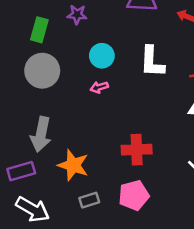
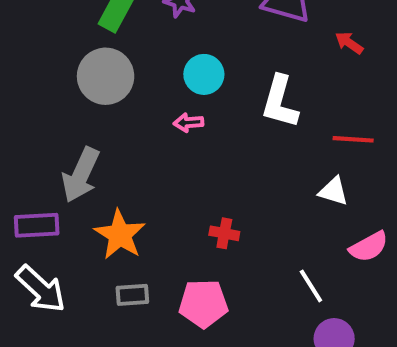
red cross: (137, 150) -> (224, 233), size x0.6

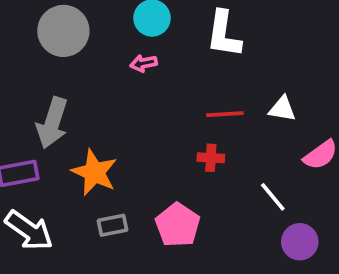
red line: (353, 139) -> (225, 114), moved
red cross: (224, 233) -> (211, 158), moved
pink pentagon: (203, 304) -> (178, 225), turned -30

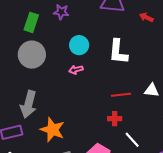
white line: (273, 197) -> (132, 140), moved

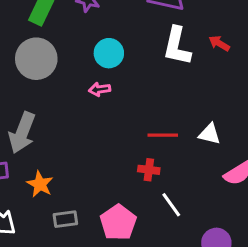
red arrow: (146, 17) -> (219, 43), moved
white L-shape: (118, 52) -> (177, 46), moved
orange star: (52, 130) -> (40, 184), moved, size x0.7

